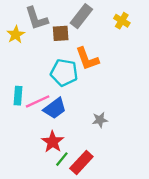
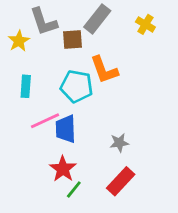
cyan rectangle: (18, 96) -> (26, 86), moved
blue trapezoid: (55, 108) -> (66, 129), turned 125
red rectangle: (81, 162) -> (121, 181), moved

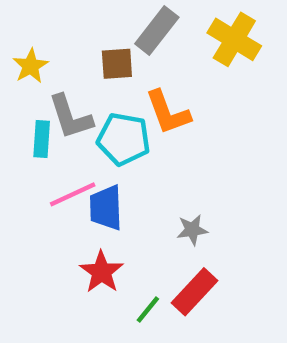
gray L-shape: (44, 22) -> (70, 117), moved
yellow cross: (145, 24) -> (234, 39), size x1.6
green line: (74, 190) -> (148, 310), moved

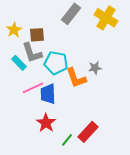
brown square: (117, 64) -> (37, 35), moved
orange L-shape: (168, 112) -> (76, 78), moved
cyan rectangle: (42, 139) -> (19, 63), turned -49
gray star: (192, 230) -> (95, 68), moved

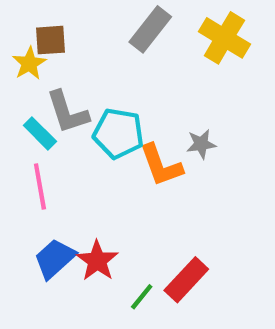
brown square: (37, 35) -> (51, 40), moved
pink line: (33, 88) -> (40, 186), moved, turned -75
blue trapezoid: (48, 94) -> (55, 259), moved, turned 50

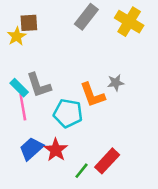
gray L-shape: (67, 112) -> (39, 85), moved
cyan rectangle: (40, 133) -> (19, 88), moved
cyan pentagon: (118, 133) -> (68, 113), moved

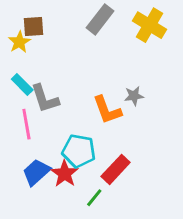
cyan rectangle: (19, 88) -> (22, 85), moved
cyan pentagon: (68, 113) -> (79, 151), moved
red rectangle: (107, 161) -> (116, 169), moved

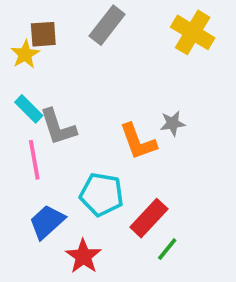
gray rectangle: (100, 19) -> (107, 25), moved
red star: (65, 174) -> (83, 256), moved
green line: (94, 198) -> (167, 249), moved

